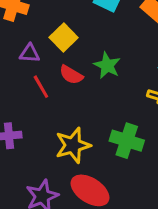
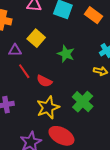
red semicircle: (71, 75) -> (44, 81), moved
green cross: (127, 141) -> (83, 102), turned 30

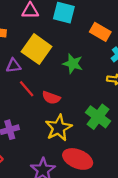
orange rectangle: (94, 15) -> (100, 32), moved
yellow square: (36, 38) -> (37, 49), size x1.4

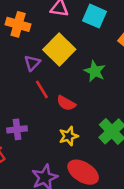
purple triangle: (14, 66) -> (32, 63), turned -49
yellow star: (59, 128) -> (69, 136), size x0.7

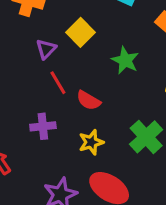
yellow square: (59, 49) -> (81, 32), size x0.7
purple cross: (17, 129) -> (43, 126), moved

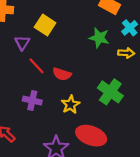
green star: (125, 60) -> (99, 38), moved
purple cross: (43, 126) -> (32, 101), turned 30

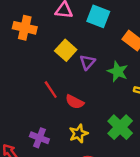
purple triangle: (22, 43) -> (87, 62), moved
purple cross: (32, 101) -> (39, 138), moved

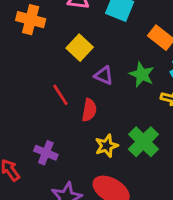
purple triangle: (87, 62) -> (104, 76), moved, turned -49
red semicircle: (75, 102) -> (89, 110), turned -108
yellow star: (78, 134) -> (107, 146), moved

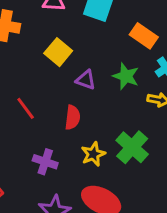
red line: (60, 95) -> (26, 108), moved
purple cross: (46, 153) -> (45, 162), moved

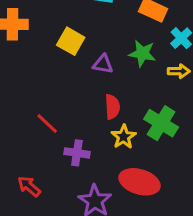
red line: (26, 108) -> (47, 123), moved
red semicircle: (73, 117) -> (112, 107), moved

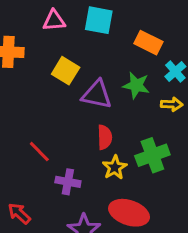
purple triangle: (103, 64) -> (97, 95), size x1.5
green cross: (161, 123) -> (152, 155), turned 36

